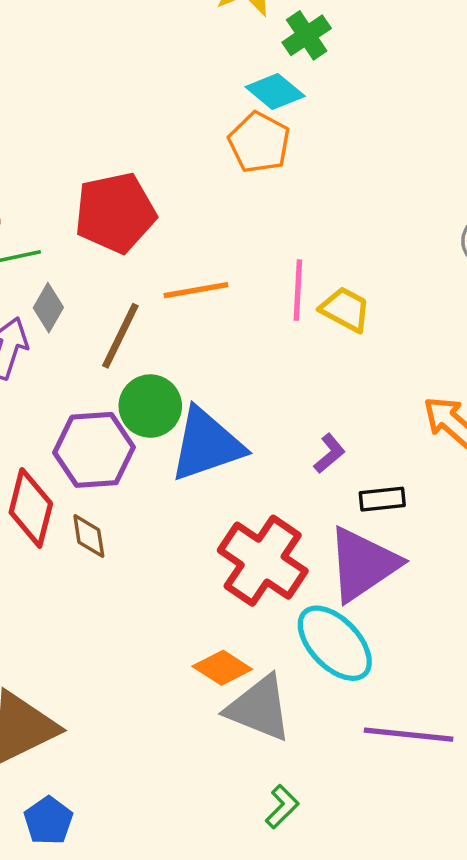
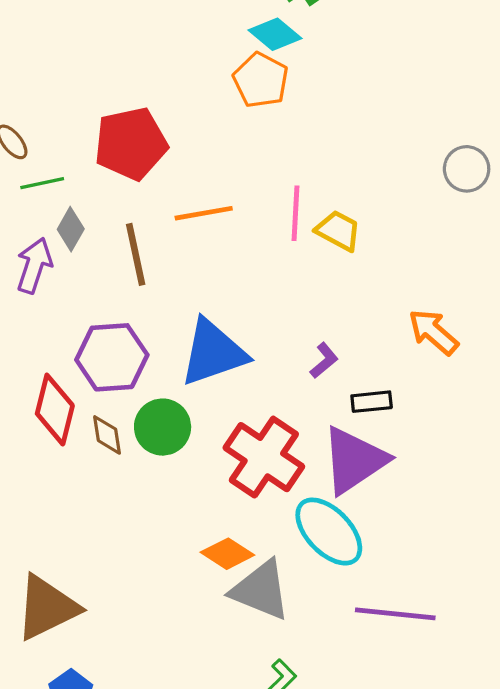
brown line: (120, 336) -> (136, 254), turned -38
green circle: (150, 406) -> (163, 427), moved

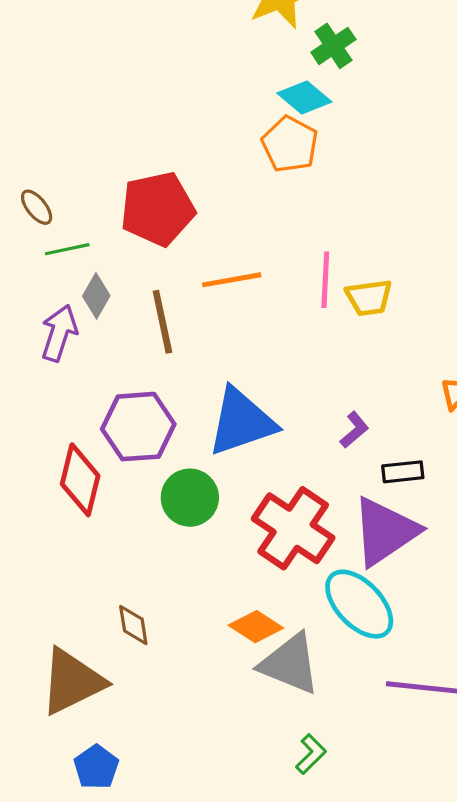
yellow trapezoid: (338, 231) -> (369, 298), turned 144
brown diamond: (107, 435) -> (133, 625), moved

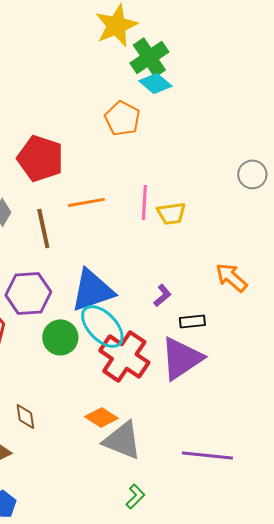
green cross: (333, 46) -> (149, 57), size x1.4
cyan diamond: (304, 98) -> (155, 83), moved
red pentagon: (158, 209) -> (40, 158), turned 30
cyan ellipse: (359, 604) -> (102, 326), moved

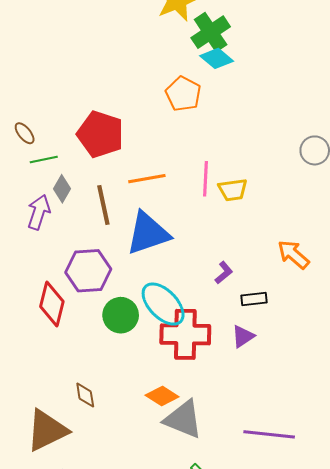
blue triangle: (92, 290) -> (148, 233), moved
red cross: (124, 356) -> (185, 334), turned -33
purple triangle: (181, 358) -> (243, 336), size x0.5

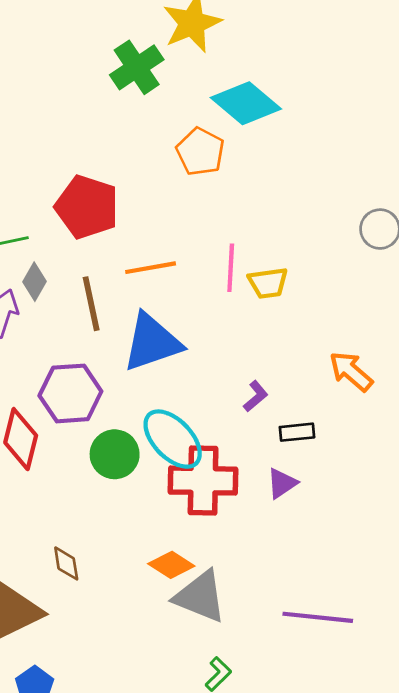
green cross: (211, 32) -> (137, 67), moved
cyan diamond: (217, 58) -> (246, 103), size x1.5

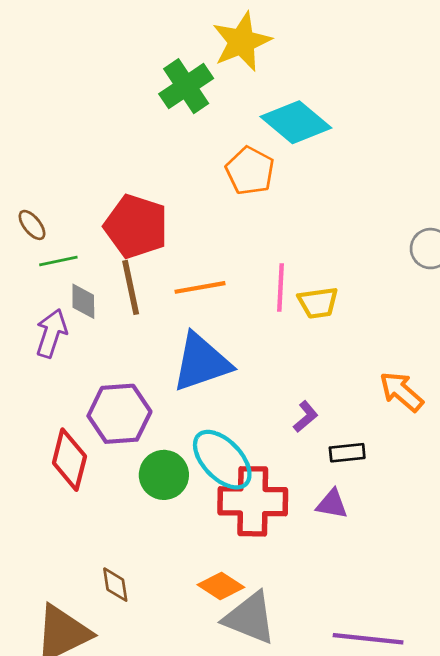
gray diamond: (34, 282) -> (83, 301), turned -30
brown line: (91, 304) -> (131, 287), moved
purple triangle: (282, 483) -> (332, 504), turned 44

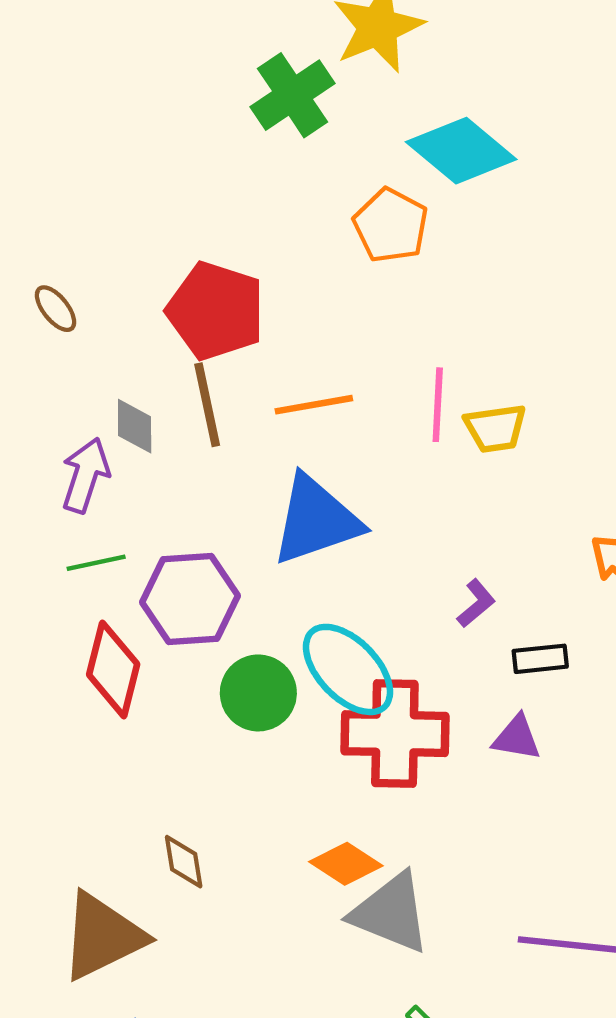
green line: (58, 261) -> (96, 563), moved

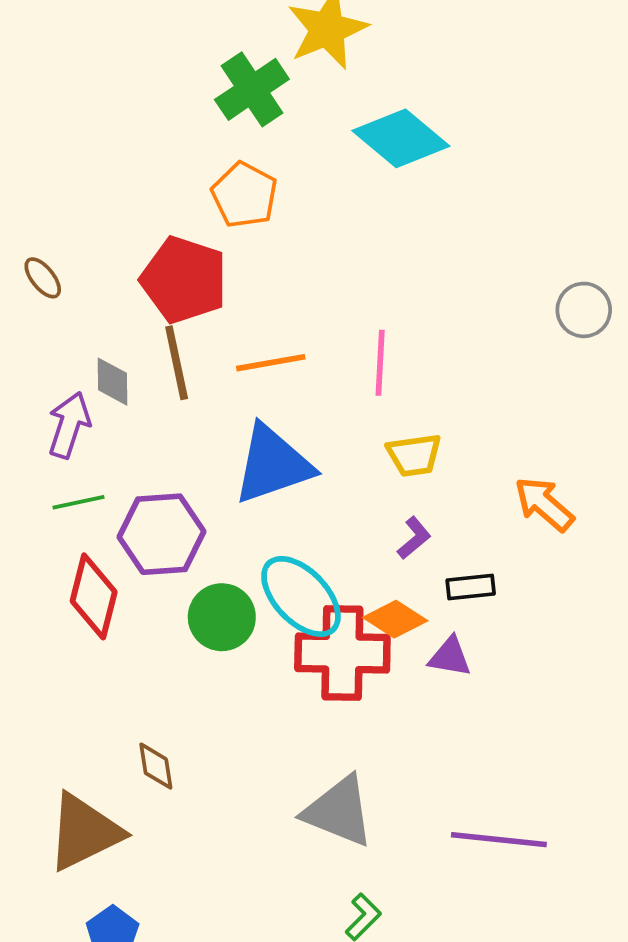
orange pentagon: (391, 225) -> (244, 195), moved
yellow trapezoid: (495, 428) -> (414, 455), moved
orange diamond: (346, 864) -> (395, 619), moved

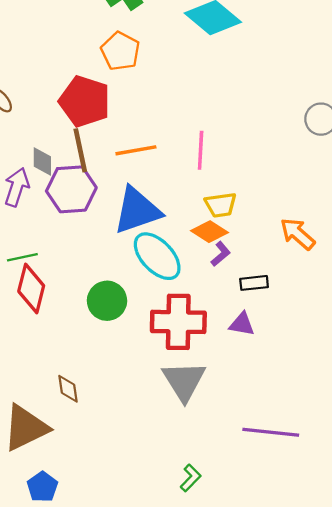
green line: (79, 502) -> (22, 257), moved
purple hexagon: (161, 534) -> (71, 189), moved
cyan ellipse: (301, 596) -> (157, 256), moved
orange diamond: (395, 619) -> (210, 232), moved
gray triangle: (339, 811) -> (184, 381), moved, turned 36

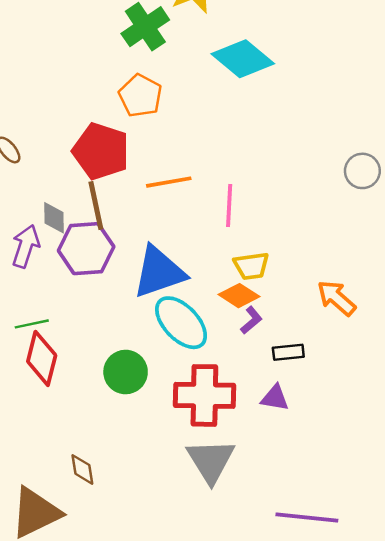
orange line: (136, 150) -> (169, 182), moved

